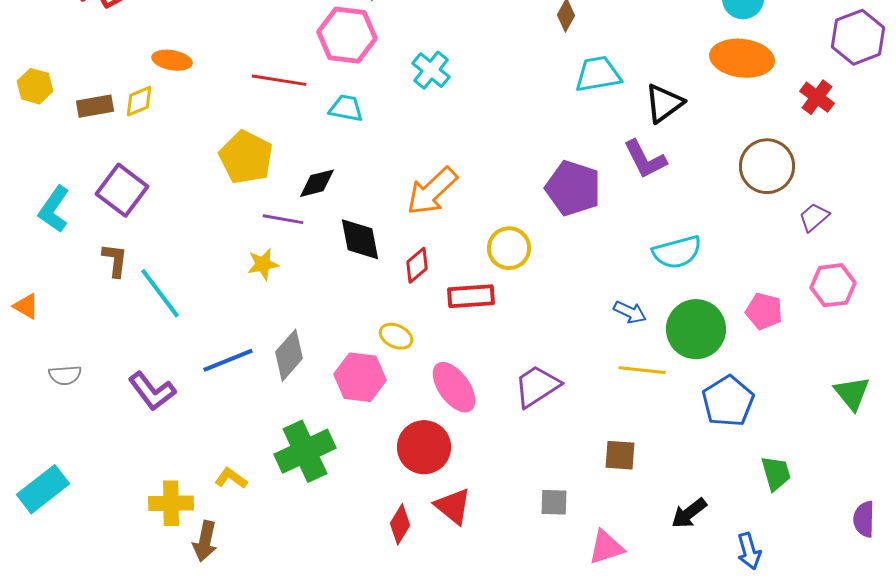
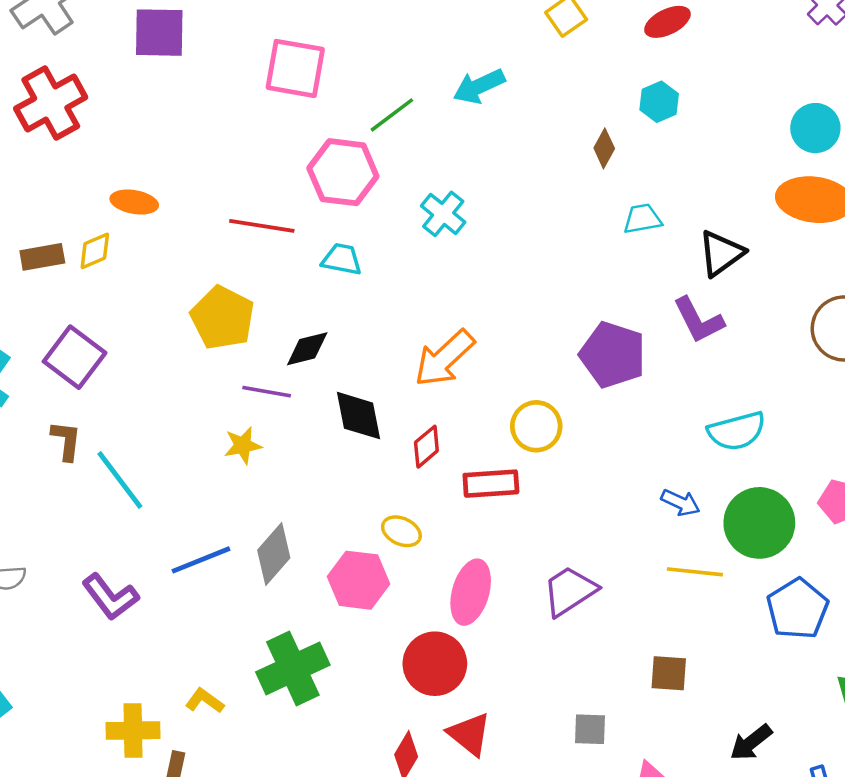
cyan trapezoid: (598, 74) -> (642, 219), size x0.7
pink ellipse: (454, 387) -> (471, 592), turned 52

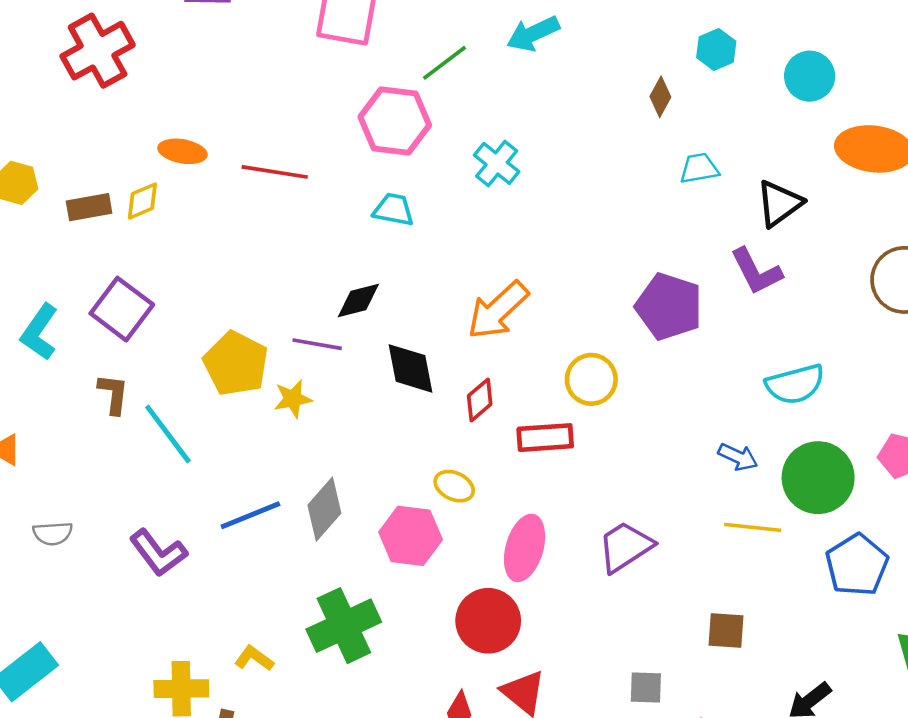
cyan circle: (815, 128) -> (810, 76), moved
red line: (262, 226) -> (275, 172), moved
yellow pentagon: (222, 318) -> (236, 364), moved

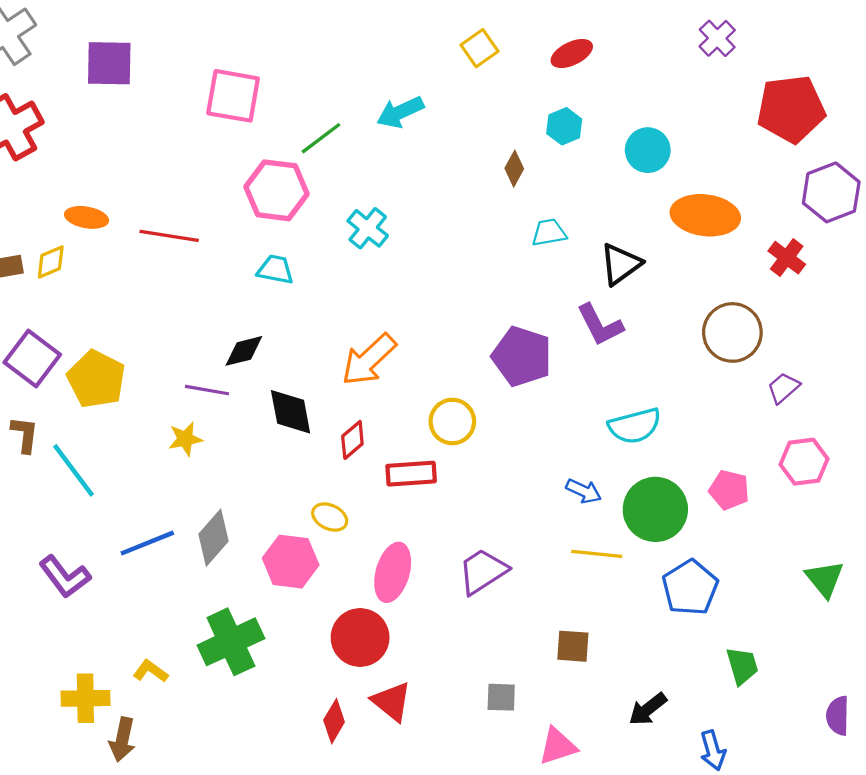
yellow pentagon: (236, 364) -> (96, 379), moved

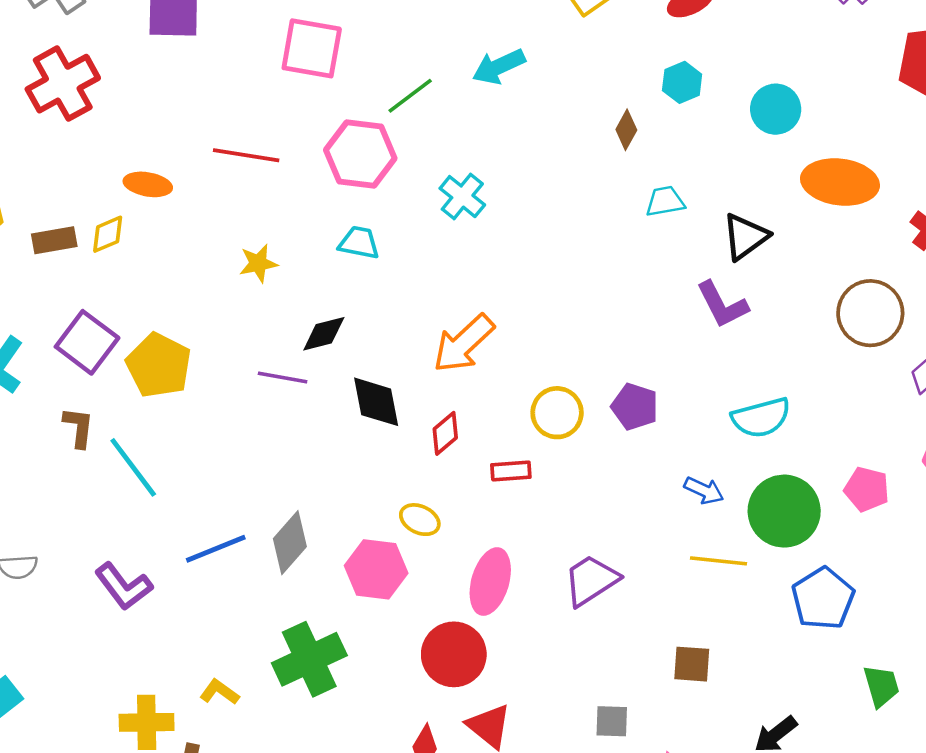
red line: (169, 236) -> (246, 155), moved
purple pentagon: (522, 356) -> (635, 407), moved, size x0.7
yellow star: (185, 439) -> (258, 263), moved
red rectangle: (411, 474) -> (511, 471), size x0.7

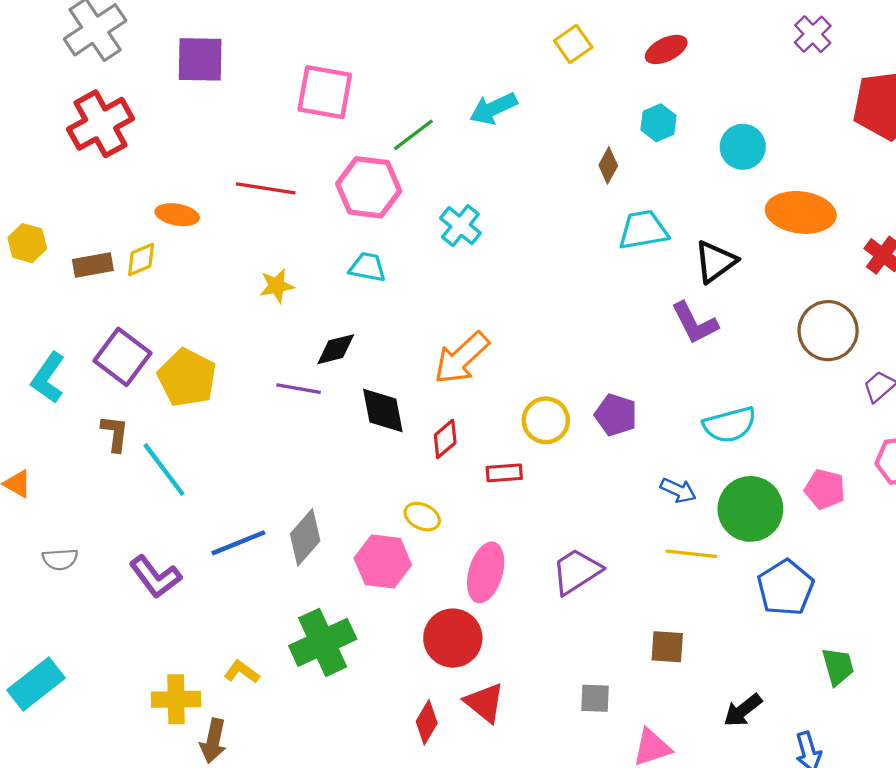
cyan trapezoid: (665, 201) -> (643, 230), size x1.4

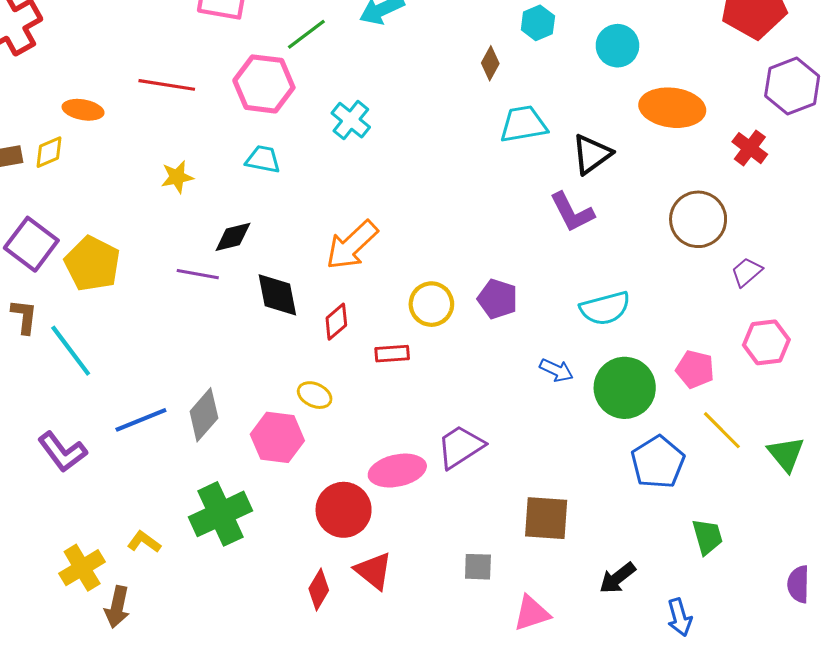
yellow line: (691, 554) -> (722, 430), moved, turned 39
pink ellipse: (486, 572) -> (397, 471), moved, turned 62
brown square: (667, 647) -> (546, 518), size x1.4
yellow cross: (176, 699) -> (82, 568), turned -30

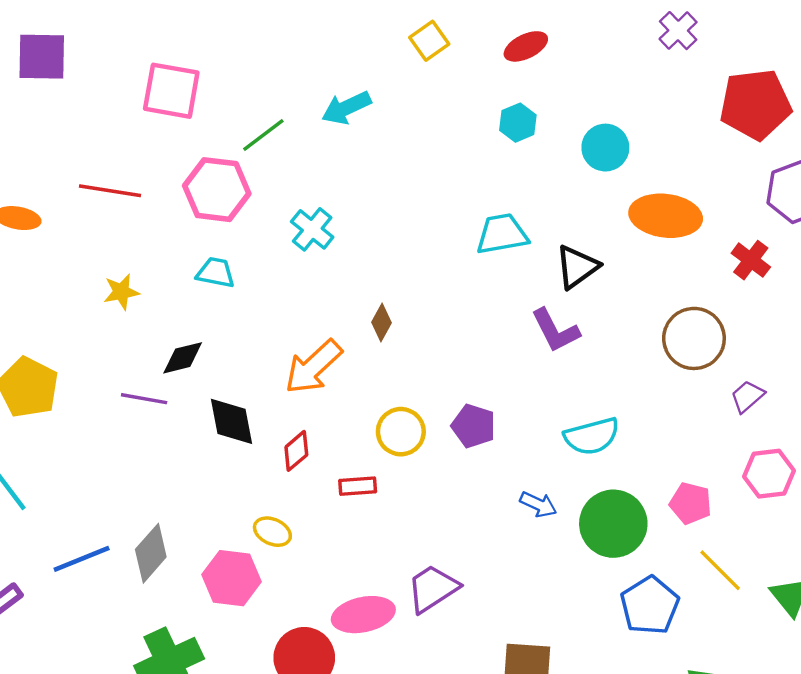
brown diamond: (490, 63) -> (382, 323), moved

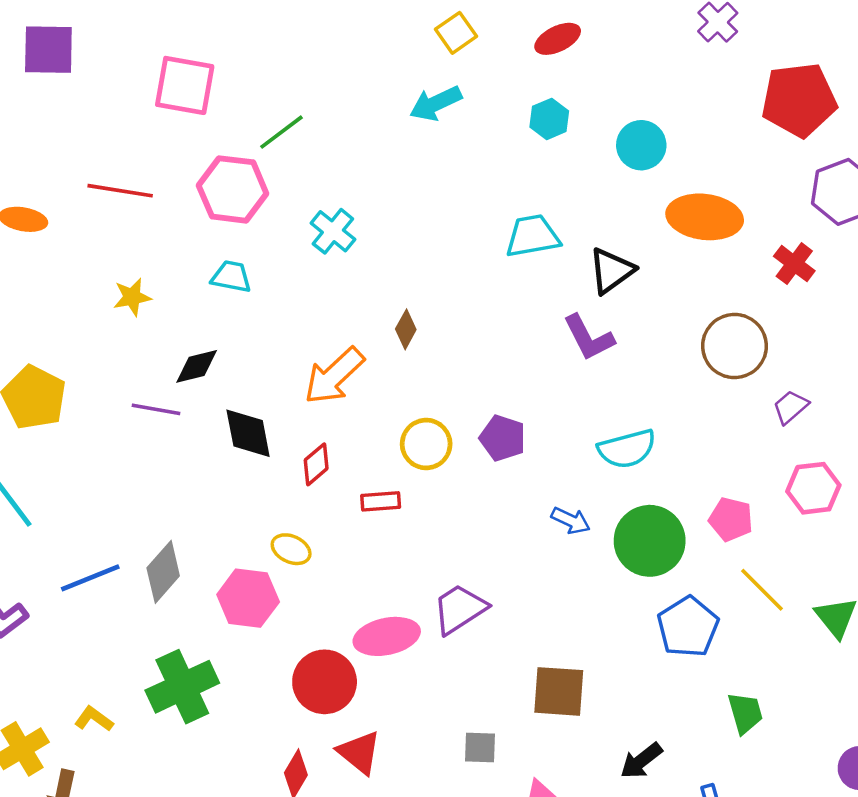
cyan arrow: (346, 108) -> (436, 103), moved

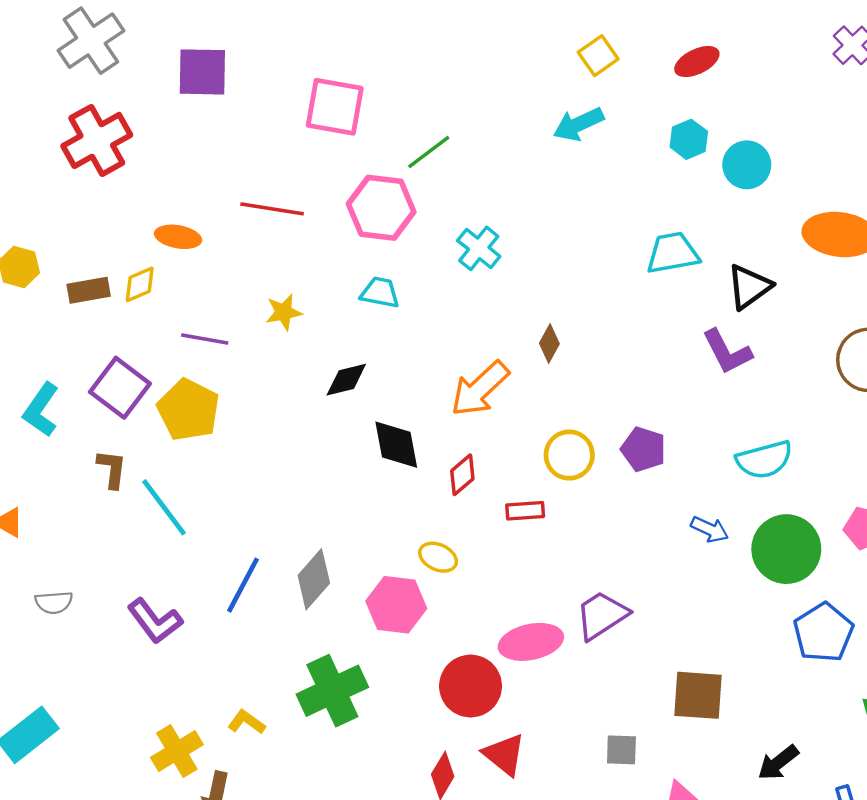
cyan circle: (641, 145) -> (747, 165), moved
purple line: (156, 409) -> (205, 339), moved
blue line: (90, 578) -> (243, 585), turned -40

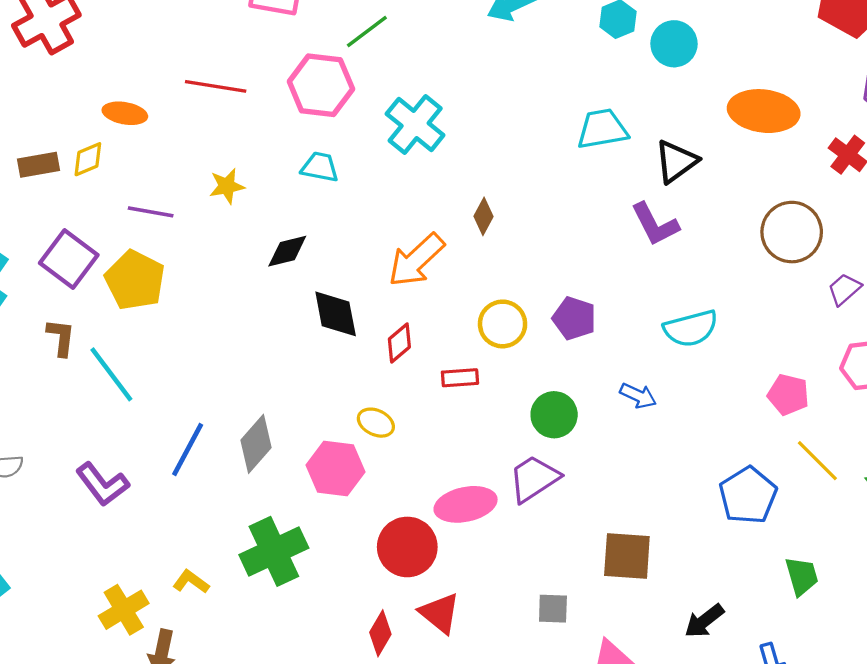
cyan cross: (479, 248) -> (415, 124), size x1.4
green circle: (786, 549) -> (554, 415), moved, size x0.7

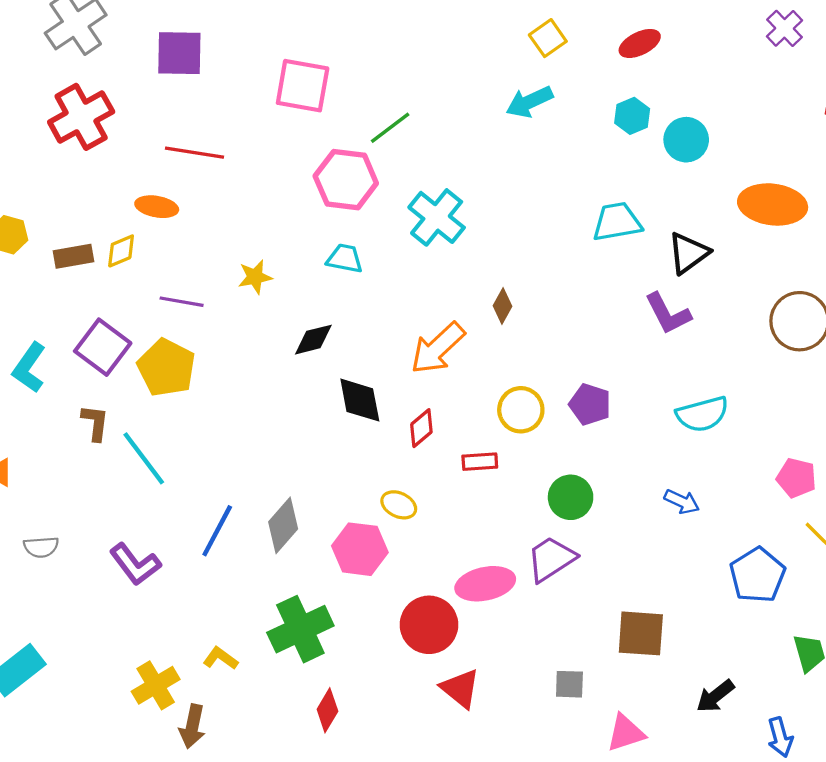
red line: (216, 86) -> (195, 153), moved
blue arrow: (638, 396) -> (682, 502), moved
red diamond: (380, 633) -> (327, 710), moved

